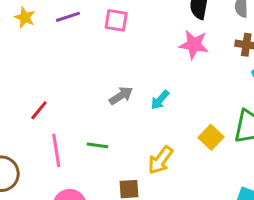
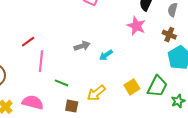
green line: (97, 145) -> (61, 83), moved
pink line: (56, 151) -> (41, 61), moved

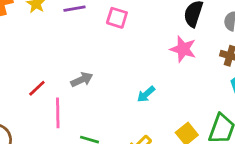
gray arrow: (82, 46) -> (82, 80), moved

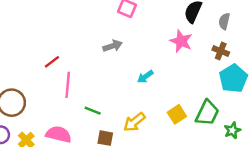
gray arrow: (82, 80) -> (113, 46), moved

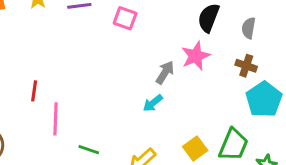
pink star: (181, 41) -> (196, 56), turned 30
gray arrow: (113, 46) -> (165, 72), moved, turned -36
red line: (52, 62) -> (34, 91), turned -42

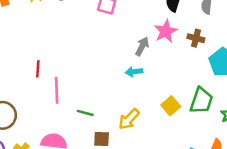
brown cross: (246, 66) -> (196, 38), moved
cyan arrow: (153, 103) -> (134, 72), turned 35

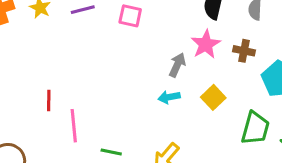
yellow square: (171, 106) -> (213, 97), moved

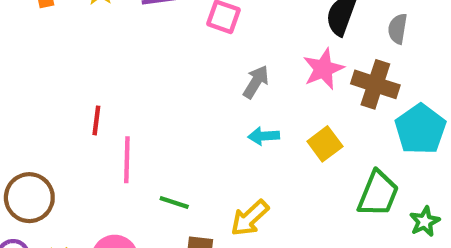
brown cross: (244, 51) -> (375, 84), size x1.5
gray arrow: (177, 65) -> (256, 82), moved

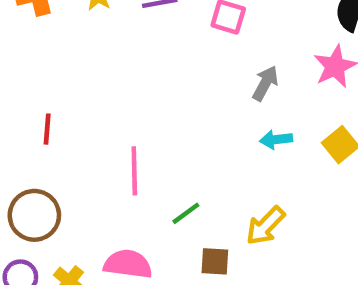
red line: (96, 120) -> (47, 129), moved
green line: (174, 203) -> (186, 213), turned -52

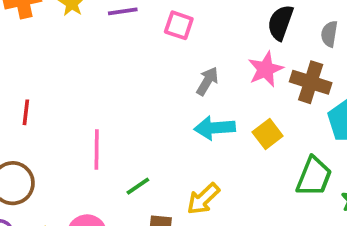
cyan arrow: (276, 139) -> (215, 128), size x1.5

